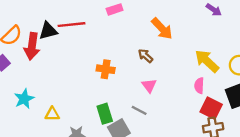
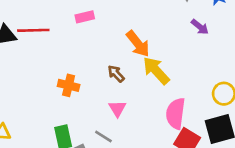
yellow arrow: (207, 61) -> (156, 71), moved
pink semicircle: (199, 86) -> (176, 114), size x1.6

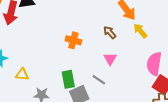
yellow arrow: (156, 71) -> (140, 31), size x0.7

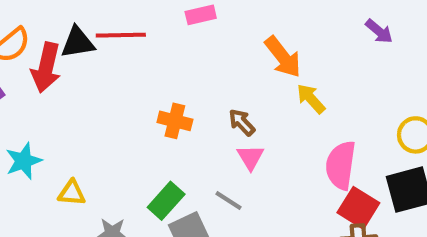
brown arrow: (110, 32) -> (242, 122), moved
green rectangle: (68, 79) -> (166, 201), turned 54

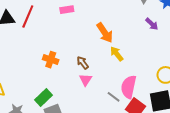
red line: (121, 35) -> (28, 16), turned -70
gray line: (229, 200) -> (114, 97), moved

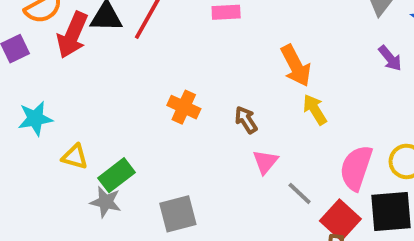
pink triangle: (86, 80) -> (265, 162), moved
pink semicircle: (129, 87) -> (356, 168), moved
green rectangle: (44, 98) -> (117, 175), moved

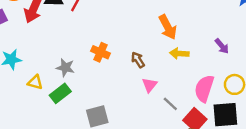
purple arrow: (390, 58) -> (222, 46), moved
yellow arrow: (315, 110) -> (179, 53), turned -54
gray star: (106, 202) -> (65, 68), moved

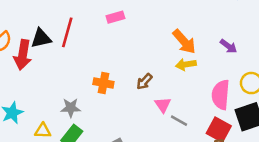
orange arrow: (168, 27) -> (184, 42), moved
brown arrow: (138, 60) -> (144, 81), turned -91
gray line: (170, 104) -> (179, 121), moved

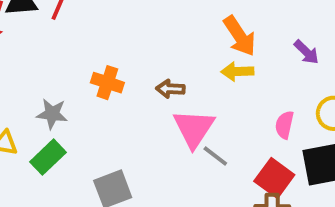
brown arrow: (144, 81) -> (170, 89), turned 42
pink semicircle: (221, 95) -> (284, 125), size x0.6
pink triangle: (163, 105) -> (194, 128), size x1.6

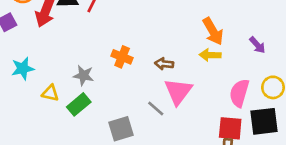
pink semicircle: (284, 125) -> (239, 93), size x1.5
gray line: (215, 156) -> (156, 108), moved
red square: (274, 178) -> (230, 128), turned -35

